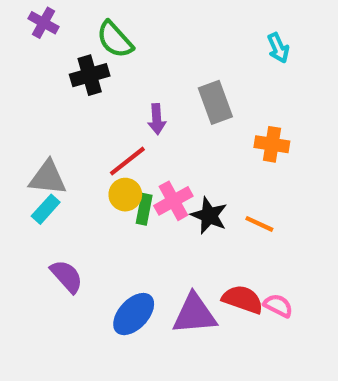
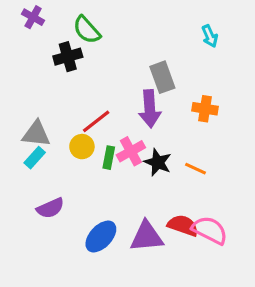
purple arrow: (157, 119) -> (150, 109), moved, size x1.6
yellow circle: (125, 195) -> (82, 147), moved
purple semicircle: (67, 276) -> (50, 208), turned 108
pink semicircle: (278, 306) -> (210, 230), size x1.6

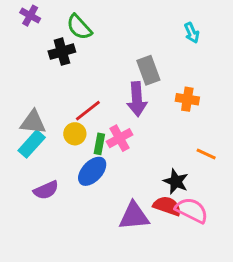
cyan rectangle: (35, 158) -> (32, 144), size x1.4
black star: (158, 162) -> (176, 181), moved
orange line: (196, 169) -> (206, 154), moved
blue ellipse: (101, 236) -> (92, 171), moved

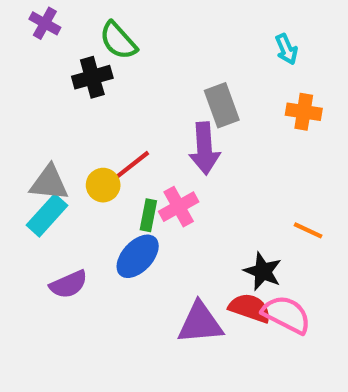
orange cross: (187, 99) -> (304, 112), moved
yellow circle: (75, 134) -> (103, 185), moved

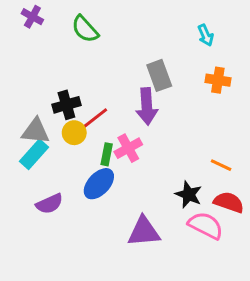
black cross: (92, 77) -> (66, 105), moved
red semicircle: (250, 308) -> (229, 202), moved

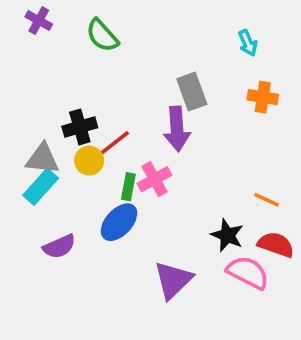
purple triangle: (144, 232) -> (173, 280), turned -39

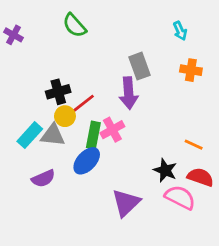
purple cross: (39, 21) -> (14, 35), moved
gray triangle: (42, 159) -> (53, 135), moved
green rectangle: (128, 187) -> (93, 135), size x1.4

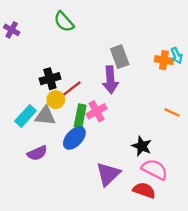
cyan arrow: (180, 31) -> (177, 55), moved
orange line: (194, 145) -> (172, 112), moved
red semicircle: (200, 177) -> (144, 190), moved

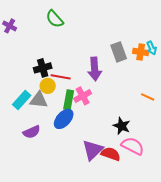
gray rectangle: (120, 57) -> (119, 52), moved
red line: (71, 89) -> (61, 77), turned 48
red semicircle: (144, 190) -> (111, 154), moved

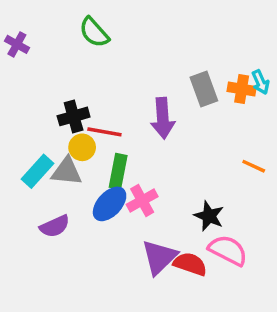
pink cross: (83, 96) -> (142, 200), moved

